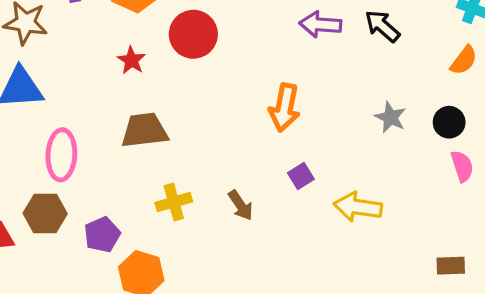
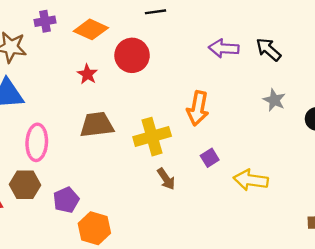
gray star: (390, 117) -> (274, 100), moved
yellow cross: (174, 202) -> (152, 137), moved, size x1.4

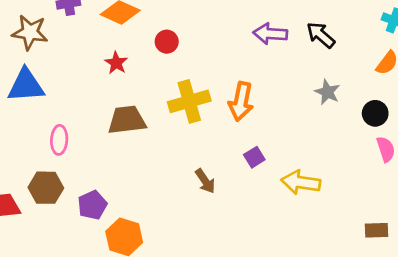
red circle: (132, 55) -> (167, 42), size x0.6
yellow cross: (152, 137) -> (189, 101), moved
pink ellipse: (37, 142) -> (59, 140), size x0.7

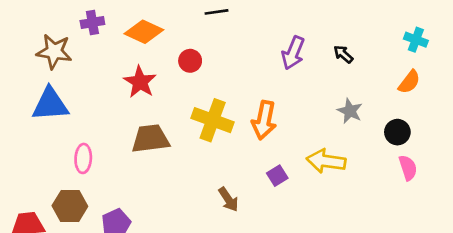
purple arrow: (270, 34) -> (293, 53), turned -72
black arrow: (321, 35) -> (343, 54), size x0.7
red star: (116, 63) -> (140, 82), size x1.4
yellow cross: (189, 101) -> (213, 120), turned 36
yellow arrow: (301, 182) -> (326, 161), moved

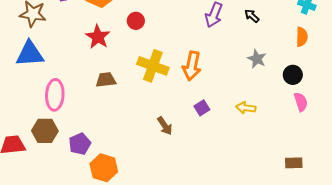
orange semicircle: (409, 82) -> (302, 37), turned -36
brown trapezoid: (151, 139) -> (106, 80), size x0.7
pink ellipse: (83, 158) -> (55, 95), size x1.4
yellow arrow: (326, 161) -> (246, 108), moved, size x0.7

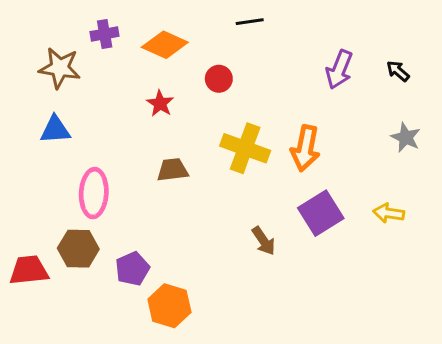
red star: (98, 37) -> (160, 103), size x0.7
blue triangle: (30, 54) -> (55, 130), size x0.7
purple square: (202, 108) -> (321, 213), size x1.8

